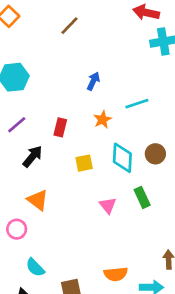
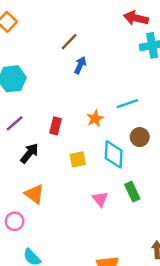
brown line: (70, 26) -> (69, 42), moved
blue arrow: (93, 81) -> (80, 65), moved
brown circle: (155, 154) -> (140, 137), moved

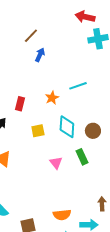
brown circle: (140, 137) -> (93, 131), moved

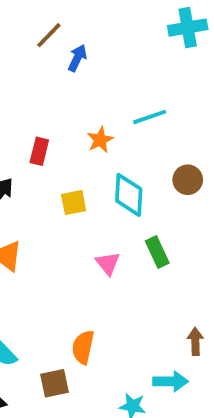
brown line: (31, 36) -> (49, 35), moved
brown circle: (93, 131) -> (188, 180), moved
orange semicircle: (62, 215) -> (83, 347), moved, turned 108

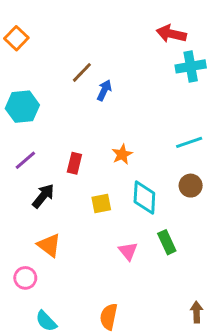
cyan line: (150, 117) -> (189, 142), moved

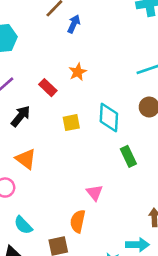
orange star: (122, 154) -> (78, 72), moved
red rectangle: (74, 163) -> (48, 88), turned -60
pink triangle: (128, 251) -> (95, 193), moved

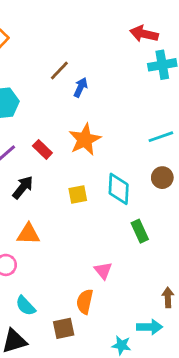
orange star: (78, 72) -> (85, 140), size x1.6
red rectangle: (48, 88) -> (42, 149), moved
orange triangle: (26, 159) -> (28, 234), turned -35

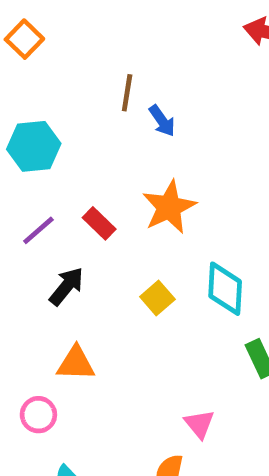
brown line: (59, 70) -> (127, 93), turned -35
blue arrow: (81, 87) -> (162, 121), turned 120
yellow square: (78, 194) -> (157, 298), turned -30

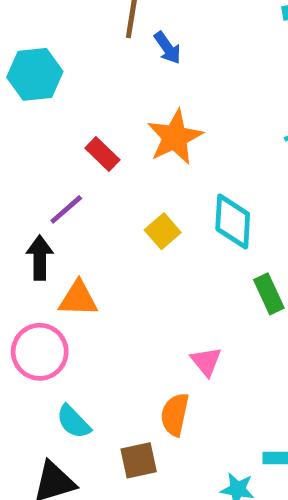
purple line: (38, 230) -> (66, 209), moved
black arrow: (66, 286) -> (40, 258), moved, turned -39
pink circle: (38, 415) -> (40, 352), size x1.5

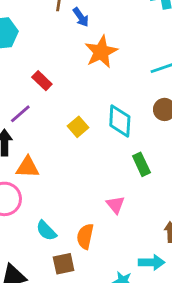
orange star: (175, 137) -> (101, 52), moved
pink triangle: (206, 361) -> (115, 205), moved
cyan semicircle: (73, 422) -> (46, 231), moved

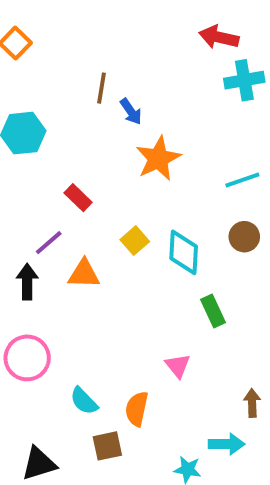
yellow square: (78, 127) -> (135, 241), moved
orange triangle: (28, 167) -> (84, 274), moved

